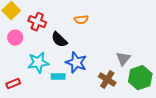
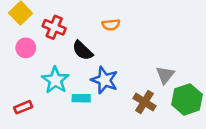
cyan star: (38, 63) -> (55, 80), turned -30

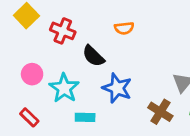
pink circle: (26, 48) -> (32, 74), moved
cyan rectangle: (81, 98) -> (85, 117), moved
red rectangle: (23, 107) -> (29, 117), turned 66

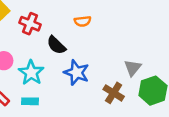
cyan rectangle: (85, 117) -> (30, 101), moved

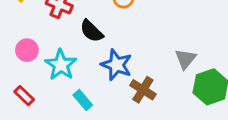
brown cross: (114, 93) -> (143, 90), moved
cyan rectangle: (30, 101) -> (83, 100), moved, turned 49

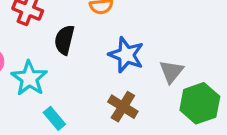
black semicircle: (92, 31) -> (64, 40), turned 60
blue star: (116, 65) -> (126, 55), moved

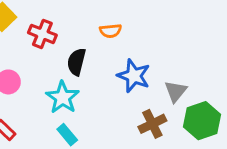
cyan star: (29, 78) -> (63, 97), moved
brown cross: (123, 107) -> (152, 124), moved, turned 32

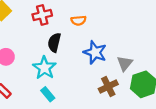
red cross: (42, 34) -> (42, 15), moved, turned -36

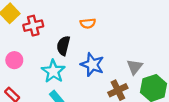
red cross: (42, 15) -> (33, 26), moved
blue star: (95, 52) -> (92, 65), moved

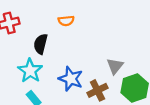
blue star: (92, 65) -> (71, 79), moved

